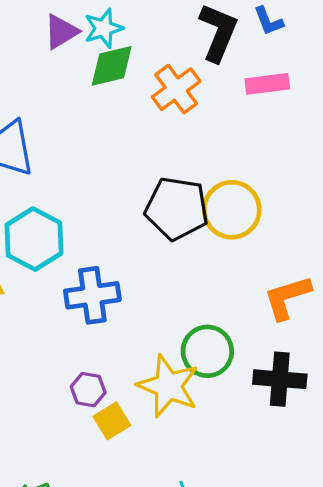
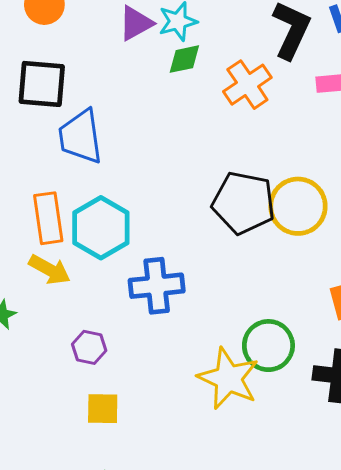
green diamond: (112, 66) -> (184, 59), size x0.7
purple hexagon: (88, 390) -> (89, 347), moved
yellow square: (112, 421) -> (103, 409), moved, turned 30

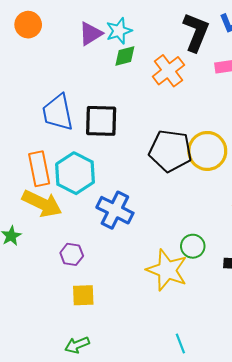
black square: (42, 84) -> (101, 121), moved
yellow arrow: (50, 270) -> (42, 203), size x1.4
blue cross: (157, 286) -> (115, 210), turned 36
green circle: (268, 346) -> (193, 246), size x0.7

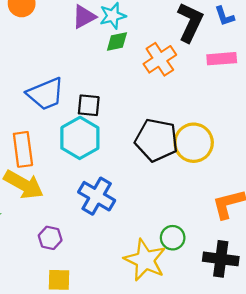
blue trapezoid: (58, 112) -> (46, 94), turned -105
black square: (101, 121) -> (89, 105), size x0.7
cyan hexagon: (75, 173) -> (80, 138), moved

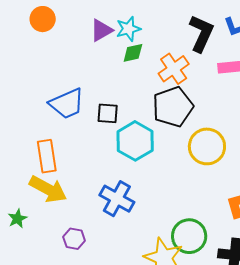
cyan hexagon: (80, 138) -> (135, 141), moved
black pentagon: (156, 140) -> (173, 107), moved, turned -30
green circle: (173, 238) -> (189, 236), size x1.5

